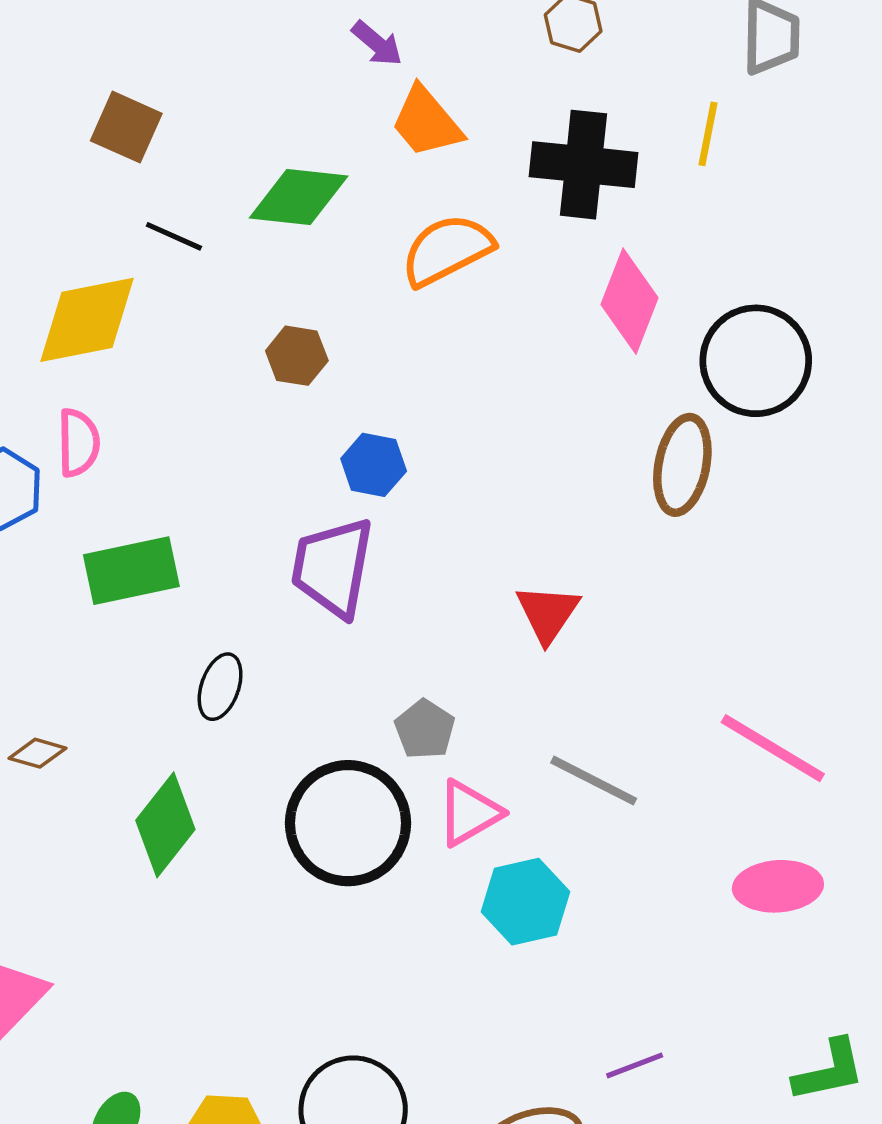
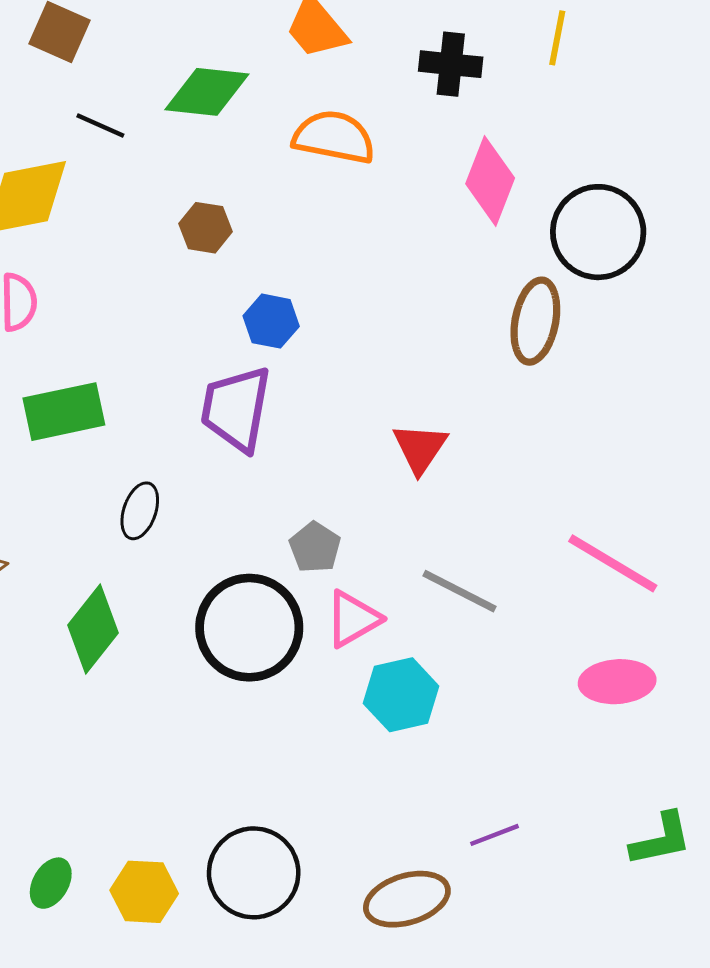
black cross: (583, 165) -> (451, 64), size x0.7
orange semicircle: (447, 250) -> (334, 137), turned 38

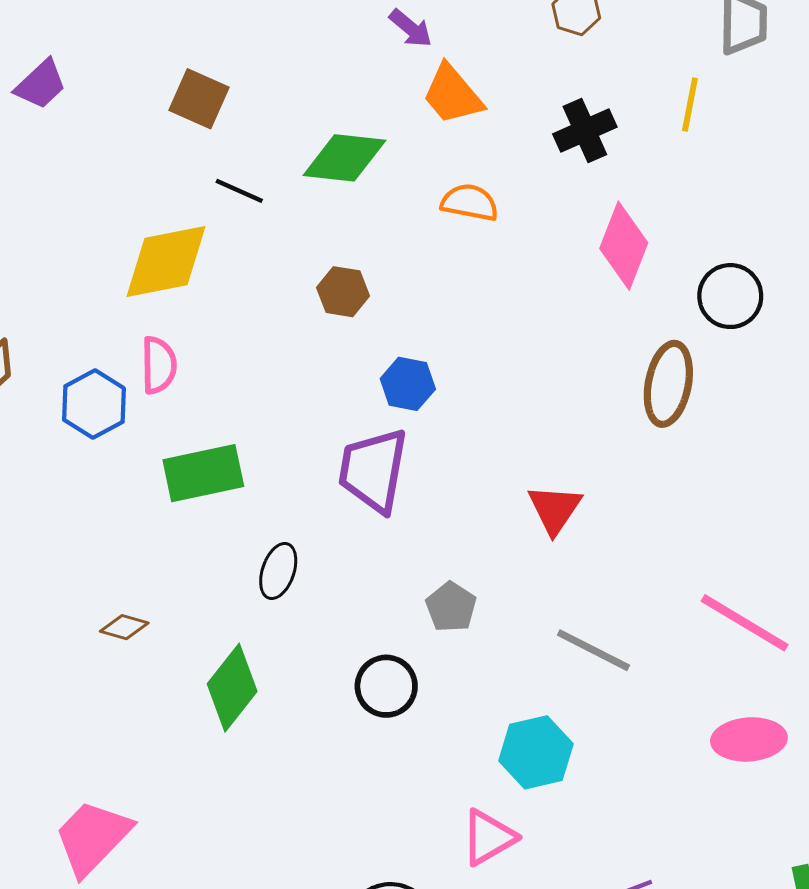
black cross: (451, 64) -> (585, 130), turned -30
orange semicircle: (334, 137) -> (470, 202), size x0.7
black circle: (598, 232) -> (730, 296), size x0.7
pink triangle: (353, 619) -> (488, 837), moved
black circle: (249, 628) -> (386, 686), size x0.6

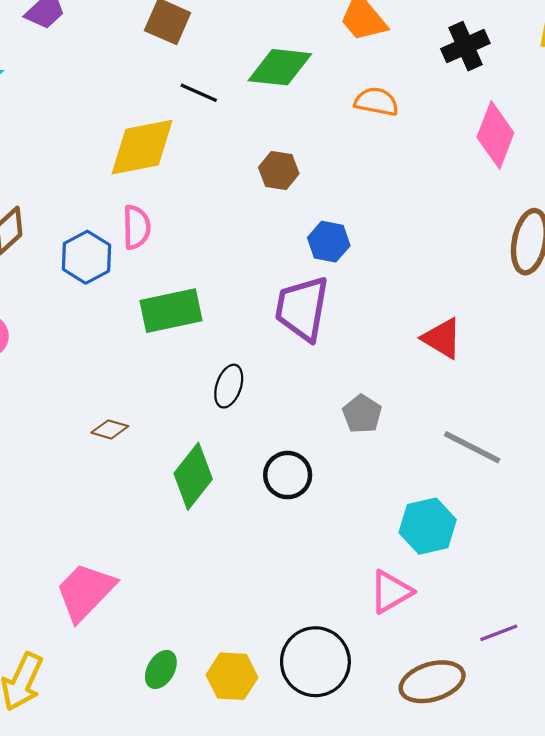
red triangle: (555, 509) -> (442, 338), turned -33
black circle: (386, 686) -> (288, 475), moved

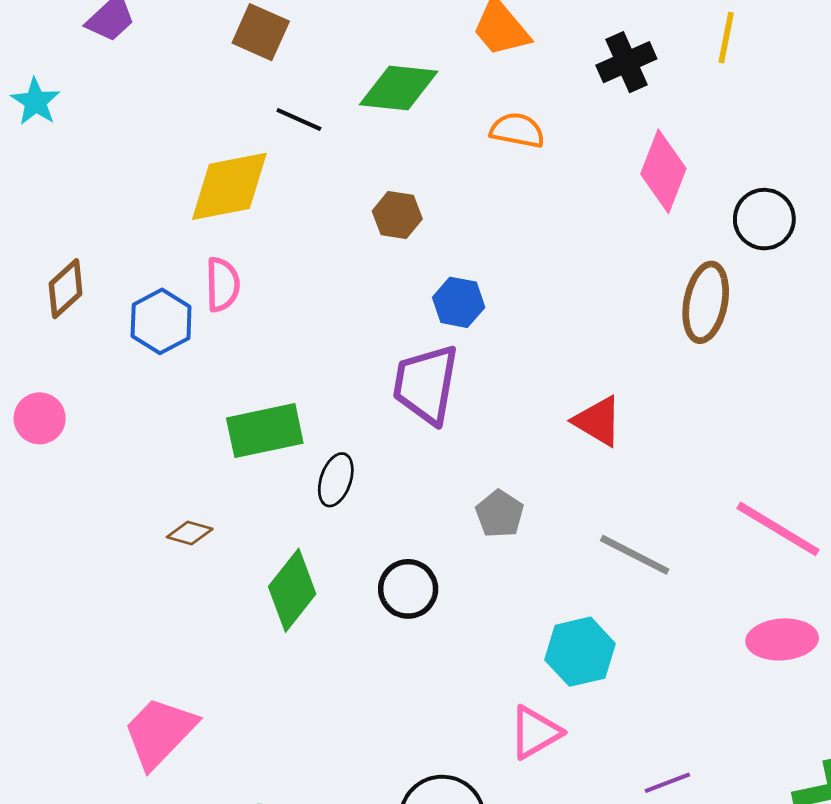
green rectangle: (171, 311) -> (265, 431), moved

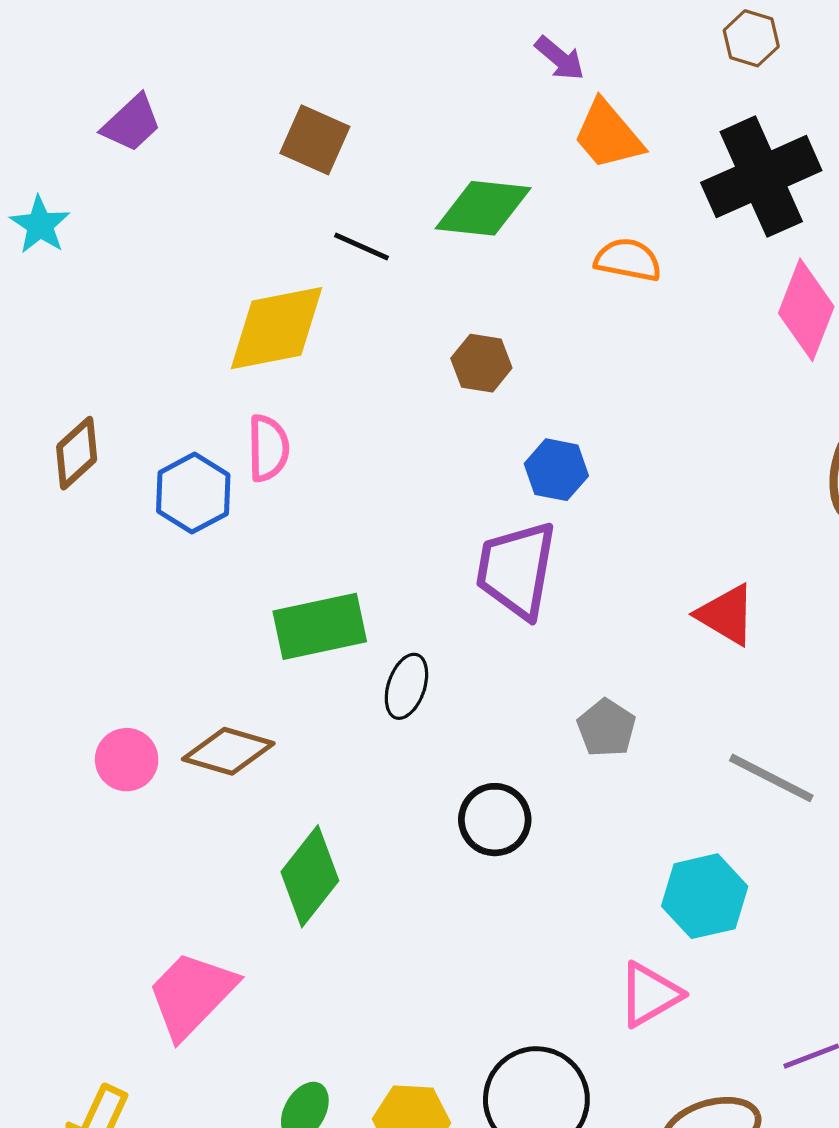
black cross: (626, 62) -> (761, 177), size x1.6
pink circle: (40, 418) -> (127, 760), moved
brown diamond: (190, 533) -> (228, 751), size x1.6
green diamond: (292, 590) -> (310, 876), moved

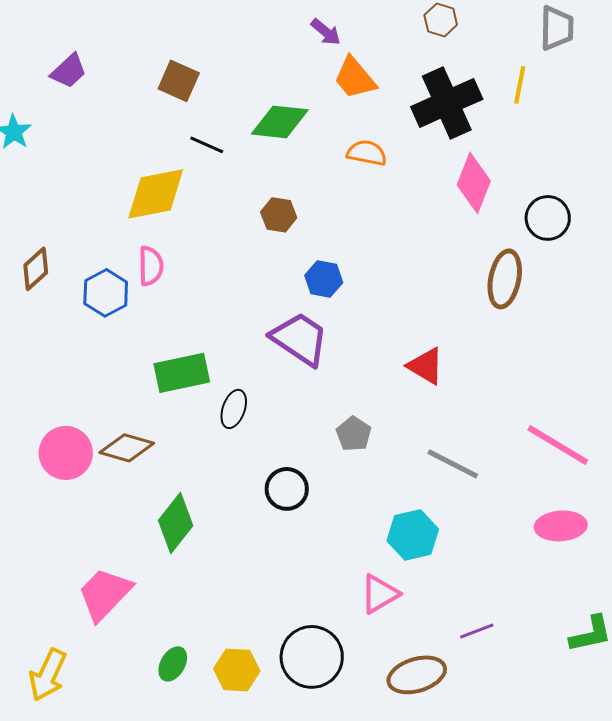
purple trapezoid: (516, 570) -> (300, 339), turned 114
pink circle: (127, 760) -> (66, 453), size x1.4

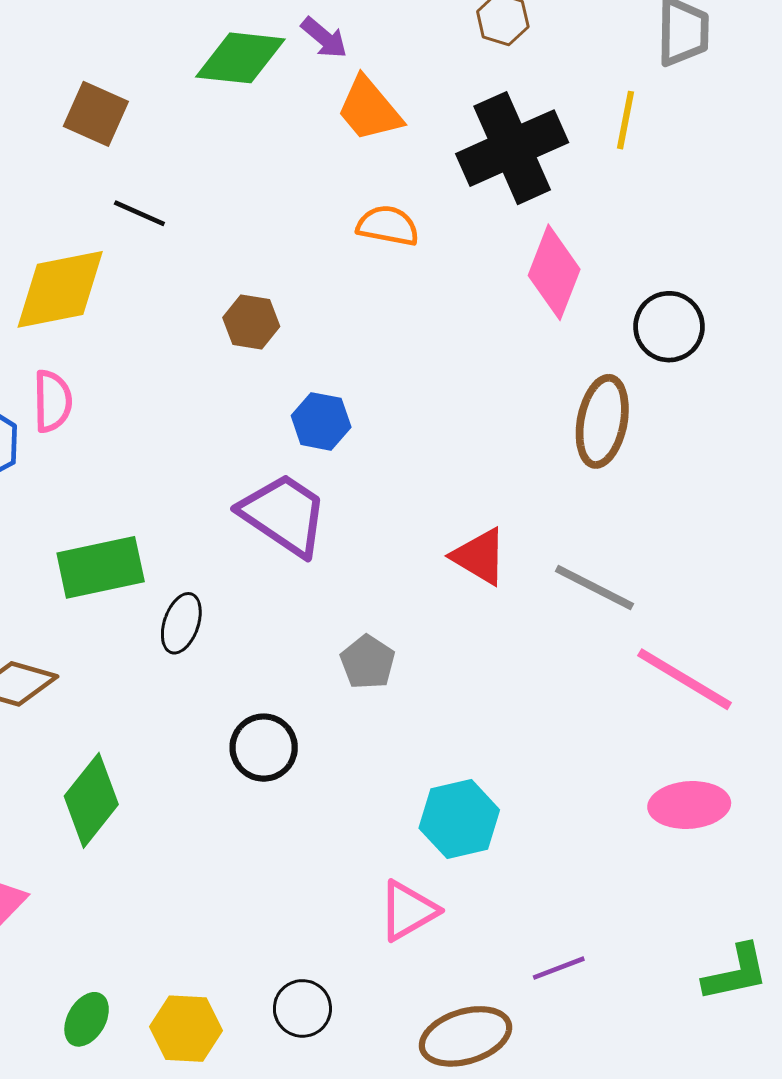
green diamond: (280, 122) -> (240, 58), moved
gray line: (453, 464) -> (594, 588), moved
black circle: (312, 657) -> (302, 1008), size x0.6

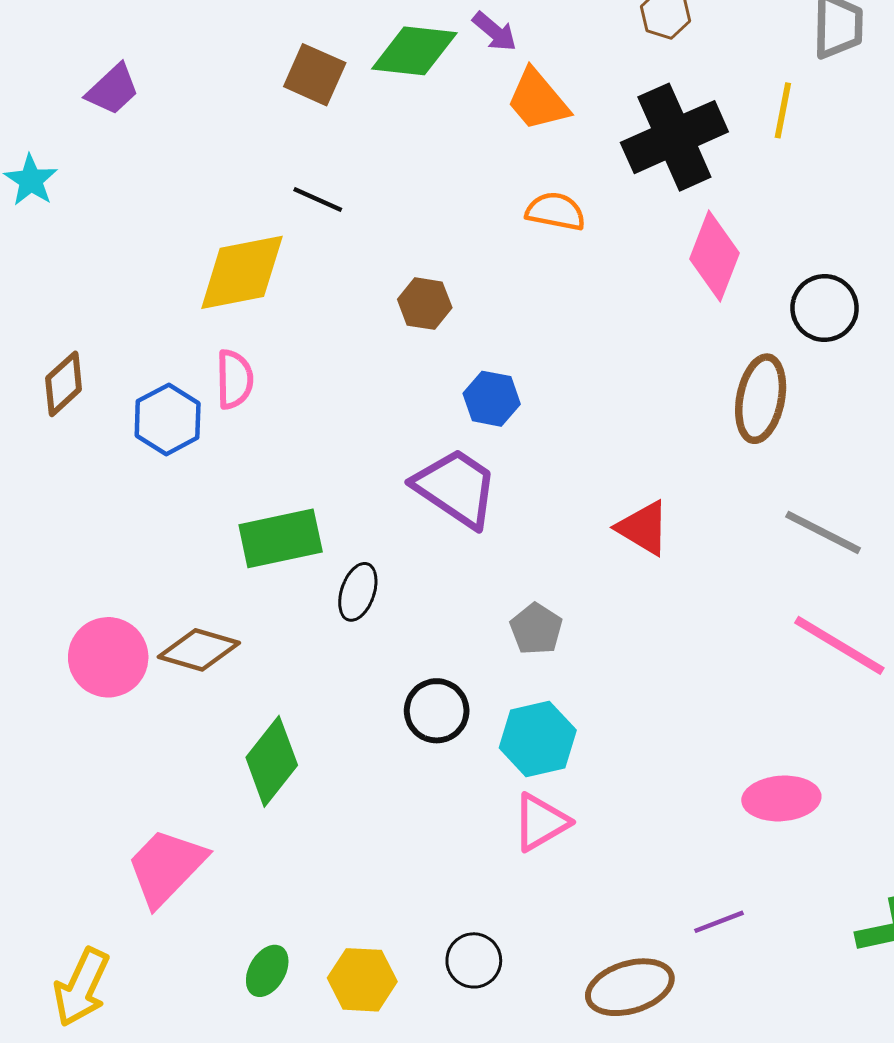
brown square: (96, 114) -> (315, 75), moved
gray line: (594, 588) -> (823, 532), moved
pink ellipse: (689, 805) -> (781, 798), moved
cyan hexagon: (459, 819) -> (538, 739), moved
pink triangle: (408, 911) -> (541, 822), moved

